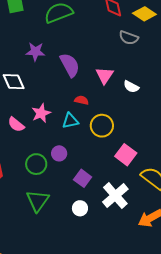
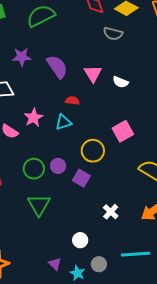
yellow circle: (102, 126) -> (93, 151), moved
purple circle: (59, 153) -> (58, 166), moved
pink square: (126, 155) -> (123, 131), moved, turned 30
white cross: (115, 196) -> (111, 212), moved, size x0.6
white circle: (80, 208) -> (80, 240), moved

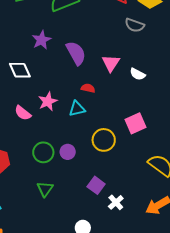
purple star: (22, 57) -> (42, 40), turned -30
purple square: (81, 178) -> (96, 185), moved
green triangle: (39, 205) -> (45, 189), size x0.7

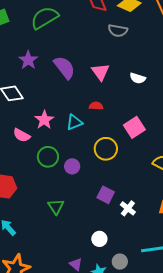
white semicircle: (138, 74) -> (138, 78), moved
red semicircle: (88, 88) -> (96, 106), moved
green circle: (43, 152) -> (48, 157), moved

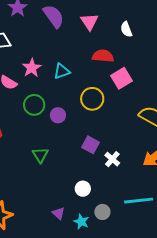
white semicircle: (138, 78) -> (126, 29), turned 49
red semicircle: (96, 106) -> (103, 56), moved, size x1.5

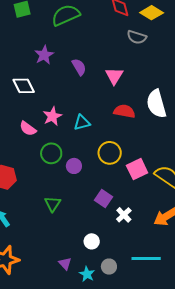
purple semicircle: (54, 16) -> (79, 67), size x0.7
white semicircle: (126, 29) -> (156, 104), moved, size x1.8
pink square: (122, 78) -> (137, 169), moved

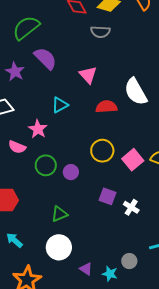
purple semicircle: (79, 67) -> (45, 58), moved, size x1.4
cyan triangle: (82, 123) -> (60, 105), moved
green triangle: (53, 204) -> (59, 214), turned 48
white circle: (92, 241) -> (59, 247), moved, size x1.6

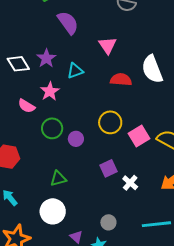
purple star: (15, 72) -> (46, 58), moved
purple square: (107, 196) -> (108, 168), turned 36
gray circle: (129, 261) -> (108, 222), moved

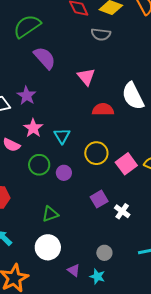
cyan triangle: (75, 71) -> (62, 136), moved, turned -36

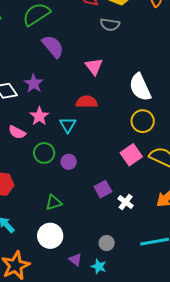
red semicircle: (103, 109) -> (87, 102), moved
yellow circle: (96, 153) -> (143, 121), moved

